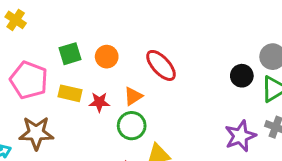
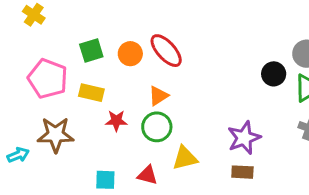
red ellipse: (161, 65) -> (166, 51), moved
red star: (99, 102) -> (116, 121), moved
purple star: (240, 136) -> (244, 138), moved

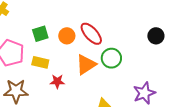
black circle: (274, 74) -> (156, 36), moved
orange triangle: (158, 96) -> (86, 65), size x1.5
green circle: (157, 127) -> (111, 58), moved

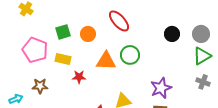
red ellipse: (91, 34) -> (119, 21), moved
orange triangle: (86, 65) -> (106, 61), turned 35
brown star: (16, 91) -> (40, 86), size x0.7

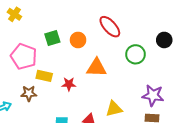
green circle: (130, 55) -> (135, 54), moved
yellow rectangle: (63, 59) -> (44, 76), moved
purple star: (161, 88) -> (153, 95), turned 30

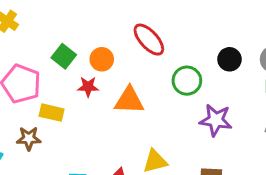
green square: (52, 38) -> (64, 56), turned -35
red star: (69, 84) -> (88, 87), moved
purple star: (153, 95) -> (216, 120), moved

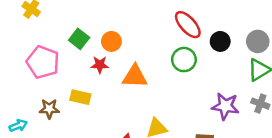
red ellipse: (149, 40) -> (188, 25), moved
yellow rectangle: (52, 113) -> (80, 97), moved
purple star: (216, 120) -> (225, 106), moved

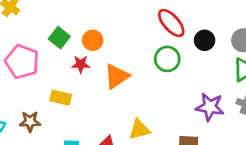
orange triangle: (135, 76) -> (117, 76), turned -36
brown star: (49, 109) -> (30, 122), moved

